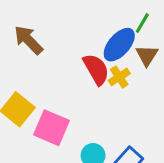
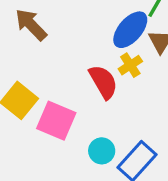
red semicircle: (96, 69) -> (103, 82), moved

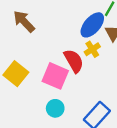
pink square: (56, 121) -> (55, 76), moved
cyan circle: (102, 151) -> (55, 108), moved

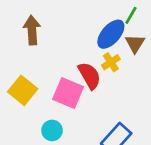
brown arrow: (24, 21) -> (32, 30), turned 40
cyan circle: (55, 108) -> (52, 130), moved

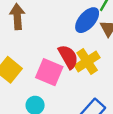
yellow cross: (111, 62) -> (87, 61), moved, size x1.5

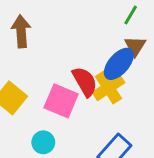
blue ellipse: (87, 20) -> (119, 64), moved

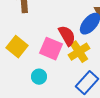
yellow cross: (108, 88) -> (79, 52), moved

